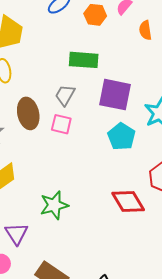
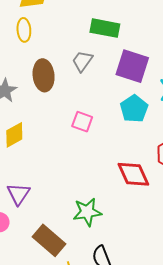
pink square: (61, 124) -> (82, 122), moved
green star: (54, 205) -> (87, 212), moved

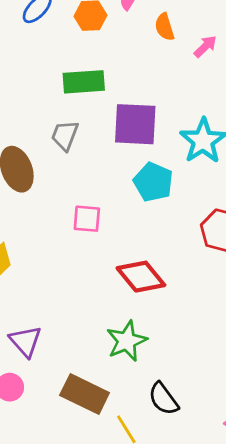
red diamond: (133, 174) -> (141, 277), moved

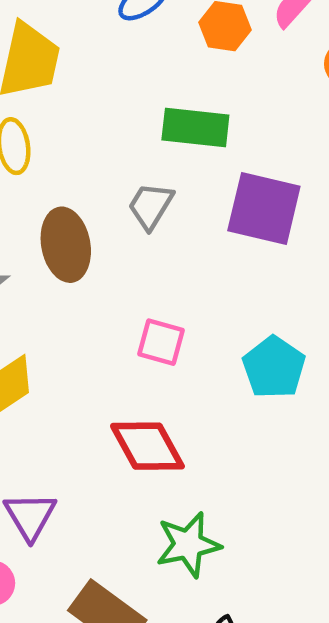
cyan pentagon: (153, 182) -> (274, 367), moved
red diamond: (141, 277) -> (147, 446), moved

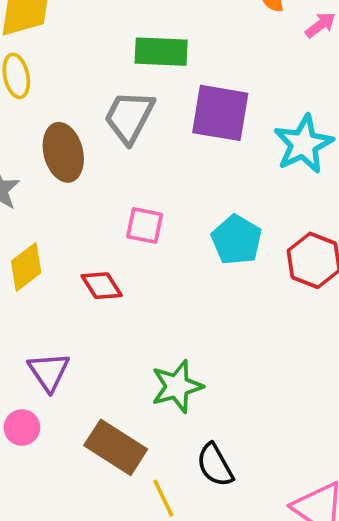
gray trapezoid: (151, 206) -> (129, 117), size x1.4
red diamond: (147, 446) -> (102, 286), moved, size x0.7

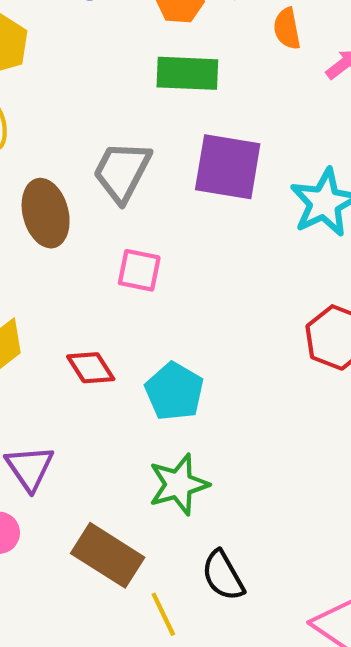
green rectangle: (161, 52) -> (187, 73), moved
pink square: (145, 225) -> (139, 270), moved
cyan pentagon: (236, 240) -> (174, 391), moved

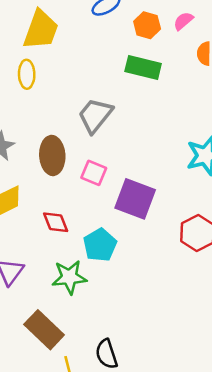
purple square: (228, 167) -> (135, 199), moved
brown ellipse: (46, 213) -> (52, 155), moved
green star: (179, 484) -> (69, 277), moved

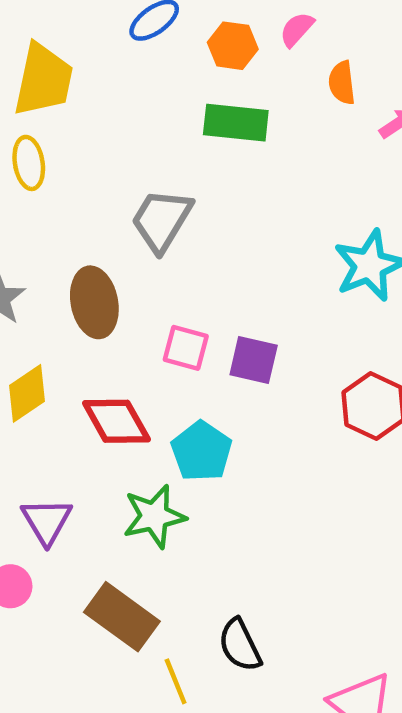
pink square: (94, 173) -> (186, 348), moved
purple square: (135, 199) -> (254, 360), size x0.7
red diamond: (56, 222) -> (116, 421), size x1.4

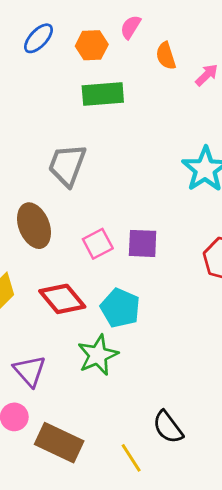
pink square: (186, 348) -> (98, 244), turned -32
brown rectangle: (122, 617) -> (59, 443), moved

